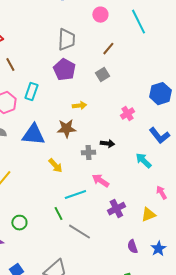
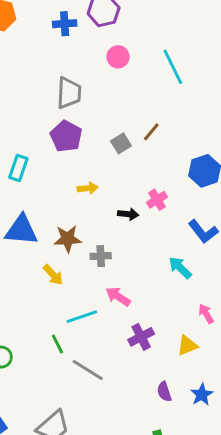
brown line: (108, 49) -> (151, 132), moved
brown star: (66, 129) -> (68, 239), moved
black arrow: (107, 144) -> (128, 214), moved

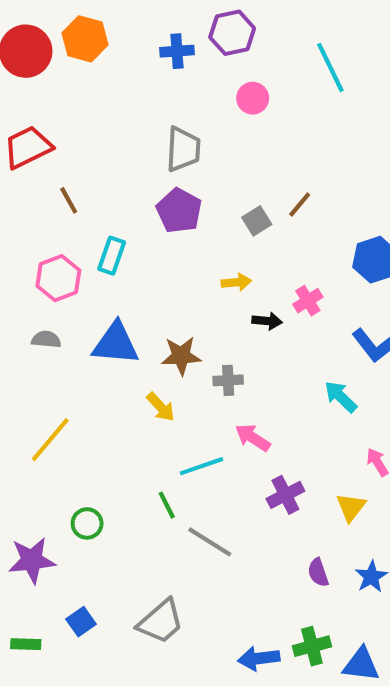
cyan line: (173, 67) -> (330, 67), moved
yellow arrow: (88, 188) -> (236, 282), moved
yellow triangle: (187, 346) -> (351, 507), turned -30

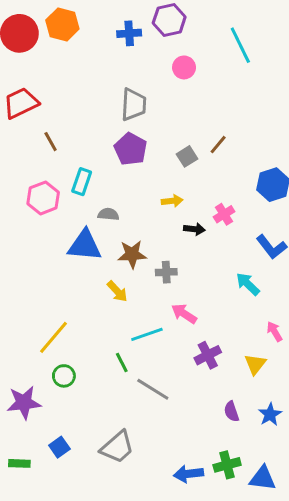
gray semicircle: (46, 339) -> (108, 214), moved
yellow line: (50, 440) -> (54, 337), moved

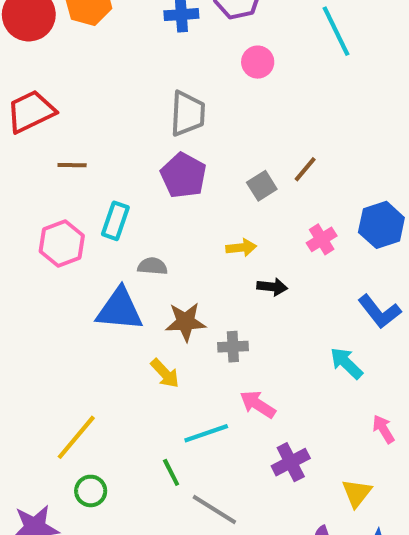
brown line: (51, 142) -> (72, 165), turned -60
pink cross: (224, 214) -> (322, 239), moved
yellow triangle: (255, 364) -> (357, 493), moved

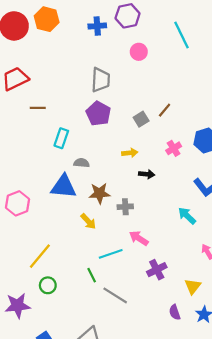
pink hexagon: (62, 243) -> (18, 203), moved

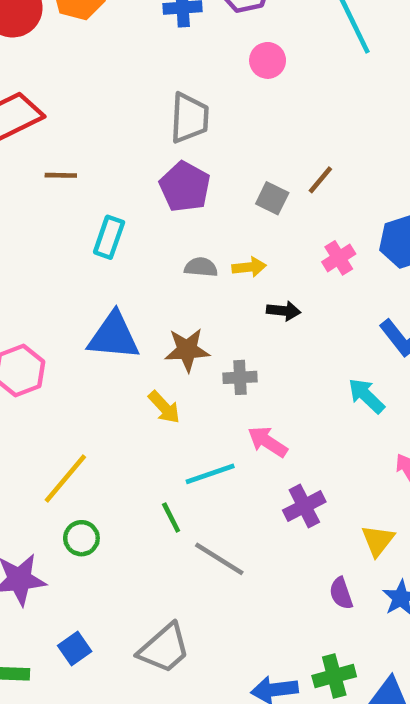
gray square: (141, 119) -> (272, 198), turned -32
gray semicircle: (82, 163) -> (201, 267), moved

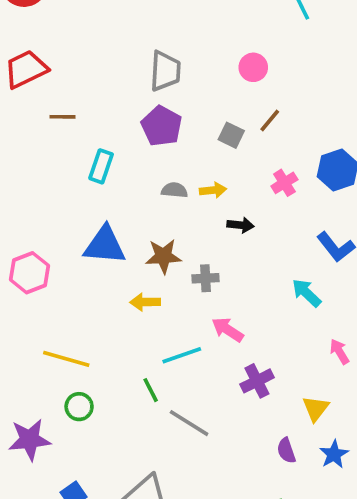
pink circle: (268, 60) -> (253, 67), moved
yellow arrow: (164, 407) -> (145, 302), turned 132
yellow line: (65, 478) -> (66, 359), turned 66

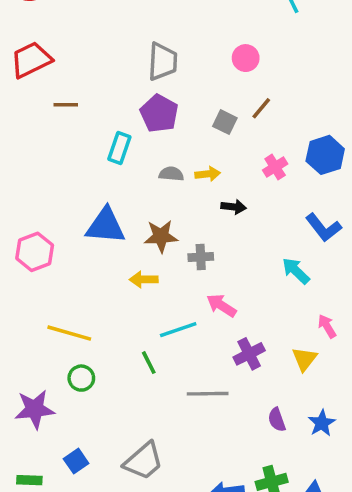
cyan rectangle: (101, 166) -> (119, 148), moved
yellow triangle: (316, 408) -> (304, 359), moved
gray line: (189, 423) -> (208, 394), moved, turned -33

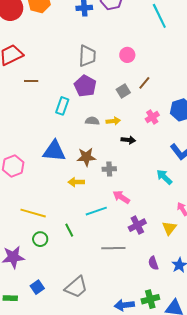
pink circle: (246, 58) -> (127, 55), moved
gray square: (225, 122) -> (123, 91), turned 32
green line: (149, 363) -> (69, 230), moved

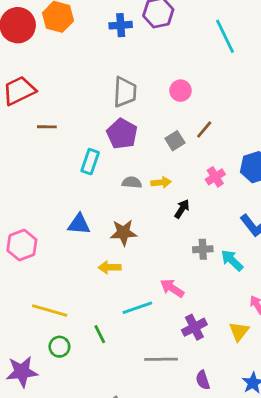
black arrow: (128, 140) -> (182, 209), turned -64
blue triangle: (54, 151) -> (79, 224), size x0.7
gray cross: (109, 169) -> (203, 249), moved
purple semicircle: (153, 263) -> (203, 380), moved

